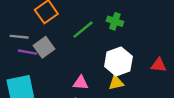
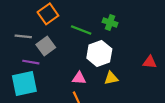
green line: (83, 30) -> (81, 30), turned 60
purple line: (27, 52) -> (31, 62), moved
white hexagon: (118, 61) -> (99, 53), moved

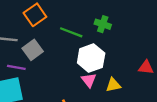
pink triangle: (79, 78) -> (89, 80), moved, turned 48
yellow triangle: (111, 78) -> (113, 85), moved

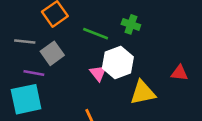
pink triangle: (89, 80) -> (98, 73), moved
yellow triangle: (113, 85) -> (143, 93), size x1.5

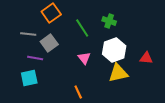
green line: (96, 34) -> (82, 28), turned 36
white hexagon: (118, 62) -> (114, 50), moved
cyan square: (26, 99) -> (29, 78), size x0.7

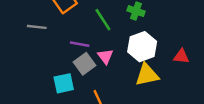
gray square: (49, 43) -> (85, 64), moved
purple line: (35, 58) -> (80, 44), moved
cyan square: (29, 78) -> (64, 83), moved

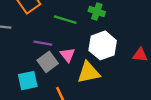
green line: (103, 20) -> (65, 20), turned -40
yellow triangle: (147, 75) -> (89, 72), moved

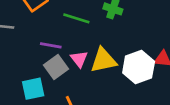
white hexagon: (103, 45) -> (139, 67), moved
yellow triangle: (89, 72) -> (103, 60), moved

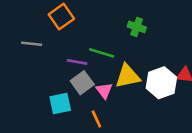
green line: (76, 18) -> (102, 53), moved
pink triangle: (79, 59) -> (104, 90), moved

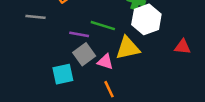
white hexagon: (161, 83) -> (146, 19), moved
pink triangle: (104, 90) -> (105, 62), turned -35
orange line: (96, 119) -> (109, 89), moved

